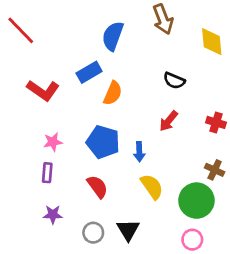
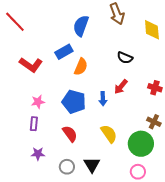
blue arrow: (139, 152) -> (103, 99), moved

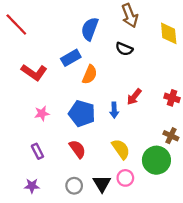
black semicircle: (125, 58) -> (124, 49), moved
purple rectangle: (34, 124) -> (37, 151), moved, turned -32
purple star: (38, 154) -> (32, 186), moved
pink circle: (138, 172) -> (125, 178), moved

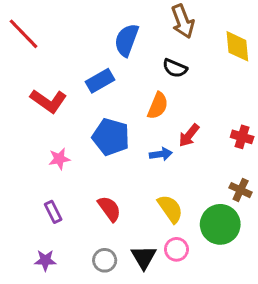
orange semicircle: (90, 75) -> (158, 106), moved
blue arrow: (114, 110) -> (161, 154), turned -96
blue pentagon: (82, 113) -> (111, 137), moved

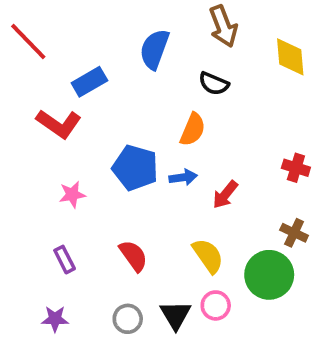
blue rectangle: (100, 81) -> (89, 82), moved
red arrow: (189, 135) -> (225, 195), moved
blue arrow: (161, 154) -> (183, 177), moved

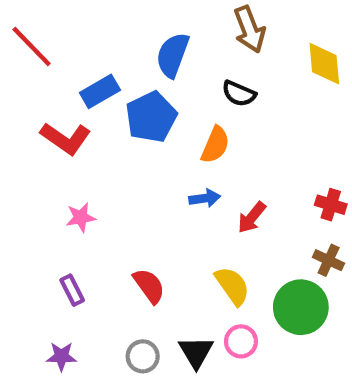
blue pentagon: (135, 168) -> (151, 117), moved, turned 30
red cross: (296, 168) -> (331, 205), moved

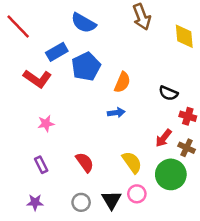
blue semicircle: (173, 55) -> (84, 23), moved, turned -80
black semicircle: (239, 94) -> (168, 93), moved
red arrow: (252, 217) -> (164, 138), moved

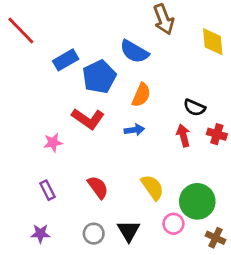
blue semicircle: (84, 23) -> (134, 52), moved
red L-shape: (37, 79) -> (88, 119), moved
red arrow: (164, 138) -> (183, 136), moved, turned 126
brown cross: (187, 148) -> (215, 238), moved
pink circle: (137, 194) -> (173, 224), moved

